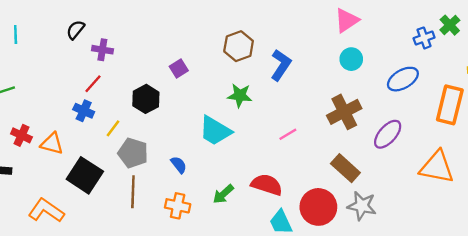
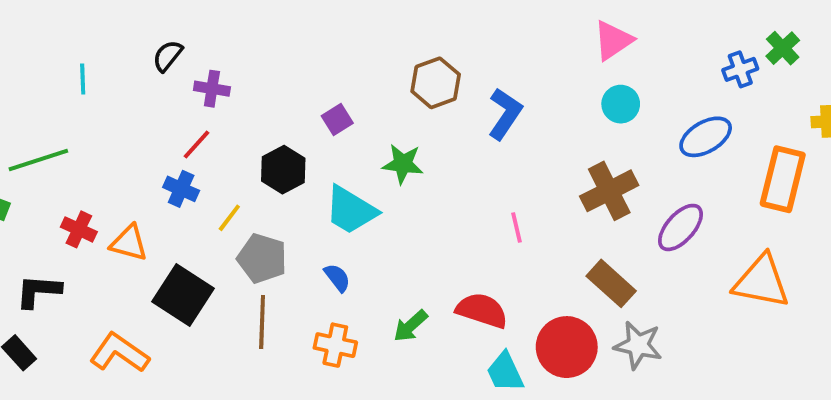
cyan line: (16, 34) -> (83, 79), moved
green star: (240, 95) -> (403, 164), moved
cyan trapezoid: (215, 131) -> (351, 210), moved
pink line: (288, 134) -> (517, 227), turned -72

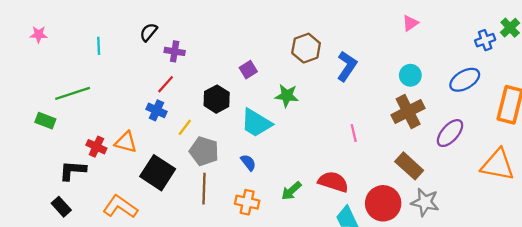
pink triangle: (613, 40) -> (410, 23), size x0.7
cyan circle: (621, 104) -> (410, 75), moved
red cross: (79, 229) -> (96, 147), moved

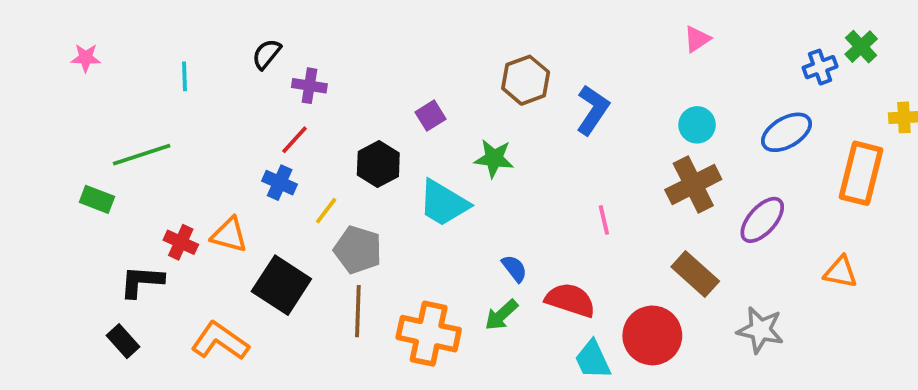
blue semicircle: (248, 163) -> (514, 268), moved
orange triangle: (498, 165) -> (841, 272), size x0.6
orange cross: (247, 202) -> (429, 334), size x1.5
gray star: (425, 202) -> (760, 330), moved

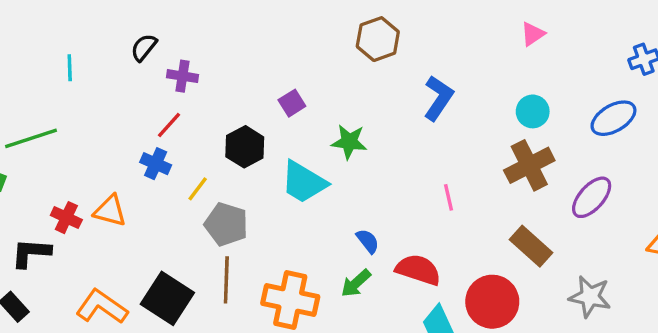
brown hexagon: (526, 80) -> (378, 39), moved
black square: (281, 285) -> (167, 298), moved

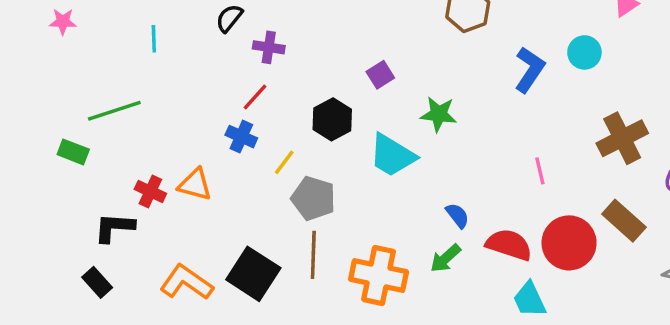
cyan circle: (533, 111) -> (584, 52), moved
red circle: (492, 302) -> (569, 243), moved

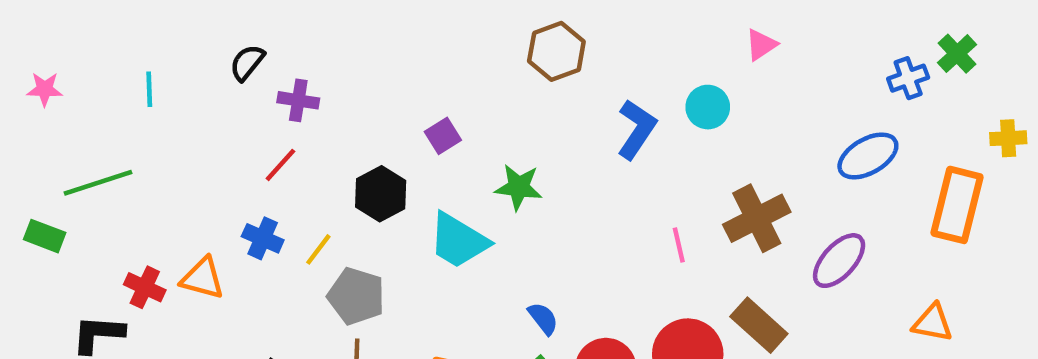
pink star: (63, 22) -> (45, 89), moved
blue cross: (241, 137) -> (263, 238), moved
pink line: (540, 171) -> (679, 245), moved

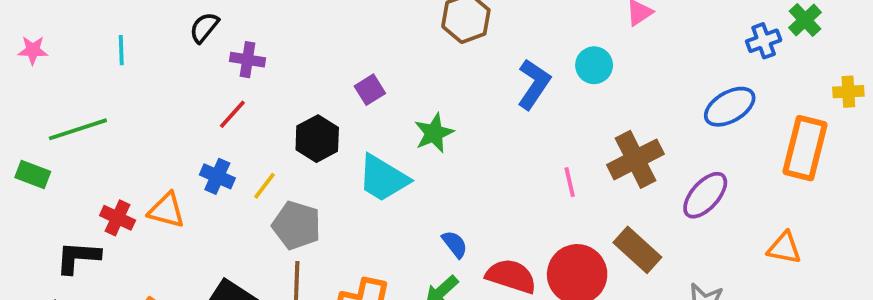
green star: (519, 187) -> (434, 133), turned -30

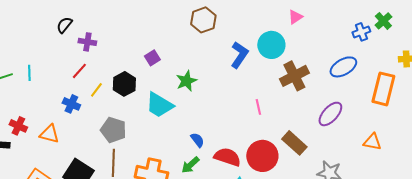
cyan line: (121, 50) -> (29, 73), moved
cyan circle: (594, 65) -> (271, 45), size x1.4
brown cross: (635, 159) -> (294, 76), moved
yellow line: (264, 186) -> (96, 90), moved
orange triangle: (167, 210) -> (49, 134), moved

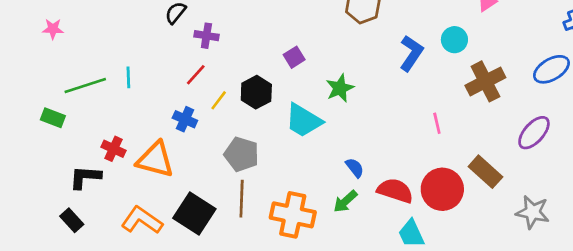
cyan circle: (271, 45) -> (454, 40), size x0.7
orange triangle: (49, 134) -> (155, 160), size x1.4

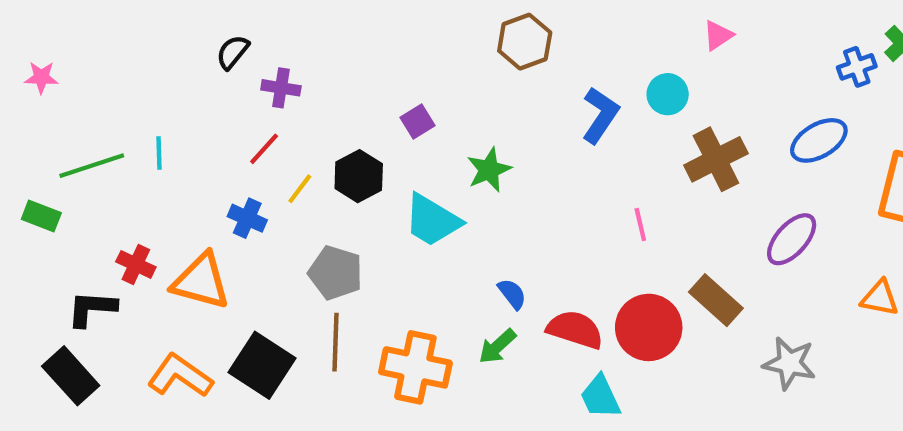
black rectangle: (72, 220) -> (71, 376), size x1.5

